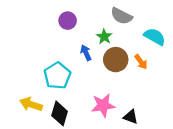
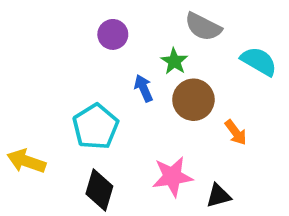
orange arrow: (141, 62) -> (236, 132), moved
yellow arrow: (31, 104) -> (26, 161), moved
black triangle: (131, 117) -> (218, 196), turned -35

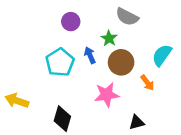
cyan semicircle: (259, 61) -> (162, 55), moved, turned -85
cyan pentagon: (96, 127) -> (60, 62), moved
pink star: (172, 177) -> (107, 95), moved

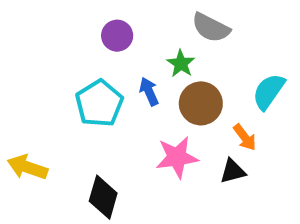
black triangle: (137, 122) -> (233, 171), moved

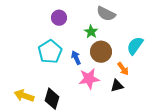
blue arrow: (149, 91) -> (76, 58), moved
yellow arrow: (27, 167) -> (24, 96), moved

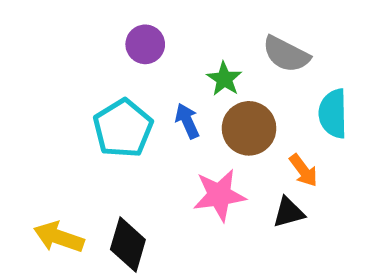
gray semicircle: (106, 14) -> (286, 54), moved
cyan semicircle: (135, 46) -> (333, 114), turned -36
blue arrow: (76, 58) -> (187, 121), moved

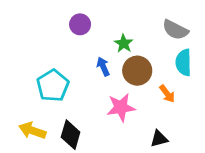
gray semicircle: (286, 54) -> (175, 30), moved
cyan pentagon: (123, 128) -> (53, 86), moved
black triangle: (289, 212) -> (159, 139), moved

